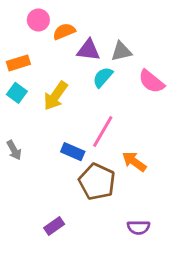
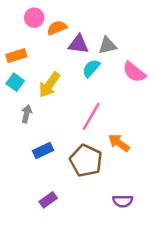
gray arrow: (14, 150) -> (27, 114), moved, turned -138
blue rectangle: (73, 152) -> (43, 150), moved, turned -48

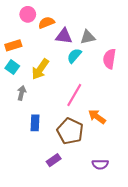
pink semicircle: (134, 72) -> (109, 59), turned 60
blue rectangle: (43, 150) -> (35, 123), turned -63
purple rectangle: (48, 200) -> (54, 160), moved

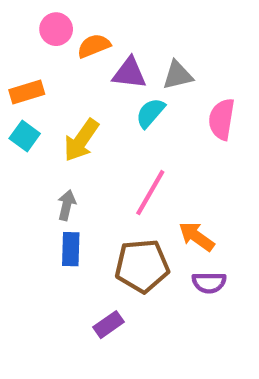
gray arrow: (22, 93) -> (67, 205), moved
brown pentagon: (70, 131) -> (142, 266), turned -30
purple semicircle: (100, 164) -> (209, 283), moved

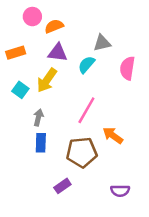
purple triangle: (129, 73) -> (58, 53), moved
cyan square: (25, 136) -> (20, 90), moved
purple semicircle: (209, 283) -> (120, 191), moved

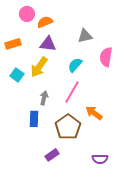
cyan semicircle: (86, 65) -> (75, 65), moved
gray arrow: (38, 117) -> (44, 98), moved
brown pentagon: (82, 152) -> (68, 127), turned -30

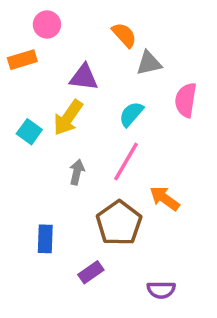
orange semicircle: (45, 22) -> (124, 35), moved, turned 70
orange rectangle: (13, 44) -> (22, 60), moved
blue rectangle: (34, 119) -> (45, 239), moved
purple semicircle: (100, 159) -> (161, 290), moved

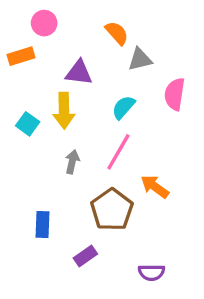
yellow arrow: (68, 118) -> (64, 111), turned -36

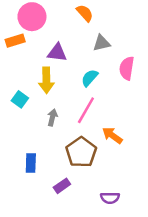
pink circle: (44, 23) -> (32, 17), size x1.5
orange semicircle: (117, 33) -> (85, 13), moved
cyan square: (28, 124) -> (20, 99), moved

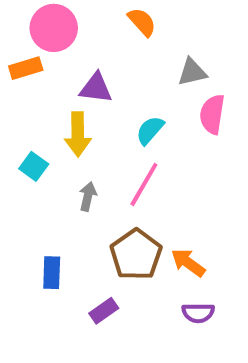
gray triangle: (102, 43) -> (192, 72), moved
orange arrow: (112, 135) -> (188, 263), moved
purple semicircle: (110, 198) -> (198, 313), moved

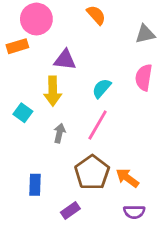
gray triangle: (192, 72) -> (145, 34), moved

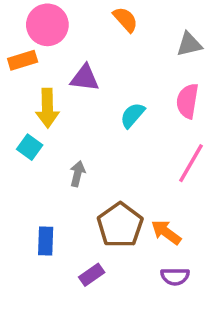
yellow arrow: (53, 91) -> (47, 108), moved
pink line: (98, 125) -> (191, 163), moved

